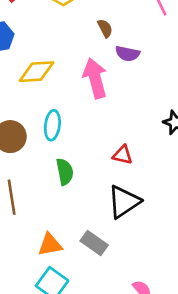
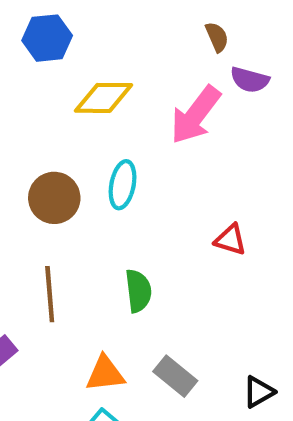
pink arrow: (95, 78) -> (196, 115), turned -132
green semicircle: (65, 172) -> (138, 291), moved
black triangle: (124, 202) -> (259, 392), moved, size x0.6

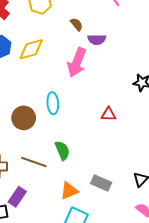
yellow diamond: (104, 98) -> (31, 49), moved
green semicircle: (138, 291) -> (62, 150), moved
brown line: (50, 294) -> (34, 162), turned -50

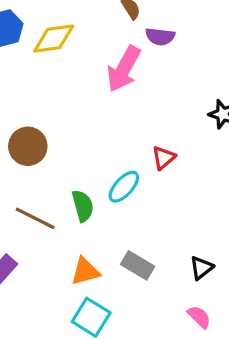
cyan ellipse: (53, 103) -> (124, 187), moved, turned 40
red triangle: (109, 114) -> (163, 158), turned -49

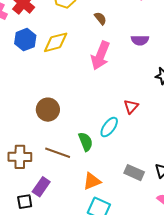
purple semicircle: (160, 37) -> (140, 40), moved
gray rectangle: (138, 265) -> (134, 173), moved

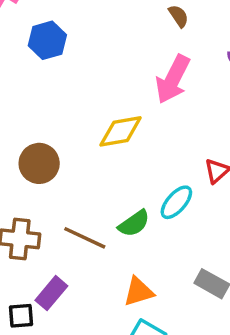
yellow diamond: (56, 42) -> (121, 131), moved
brown circle: (48, 110) -> (39, 163), moved
green semicircle: (86, 142) -> (134, 223), turned 72

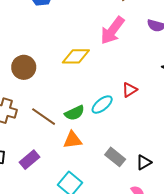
orange triangle: (138, 292) -> (73, 140), moved
purple rectangle: (51, 293) -> (30, 160), moved

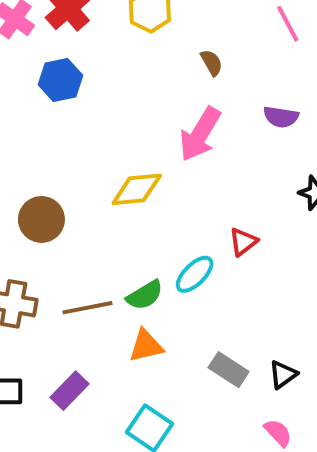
brown line: (44, 117) -> (88, 308), turned -40

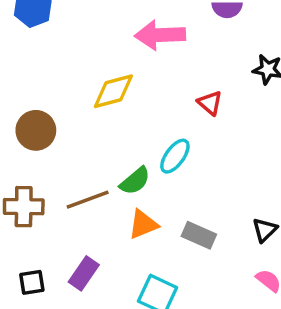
pink arrow: (200, 134) -> (160, 35), turned 66
red triangle: (243, 242) -> (210, 103), moved, turned -32
gray rectangle: (229, 370) -> (199, 235), moved

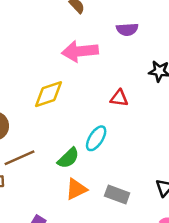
red triangle: (210, 103) -> (119, 98), turned -30
brown line: (88, 200) -> (20, 158), moved

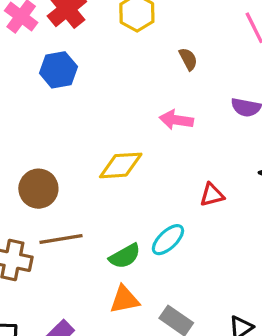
pink arrow: (80, 51) -> (176, 120), size x0.7
red triangle: (119, 98) -> (212, 195), turned -36

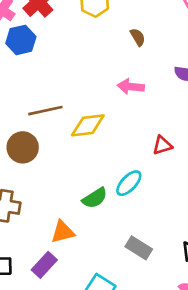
blue hexagon: (58, 70) -> (21, 40), moved
brown line: (61, 239) -> (45, 111), moved
orange triangle: (124, 300) -> (63, 232), moved

